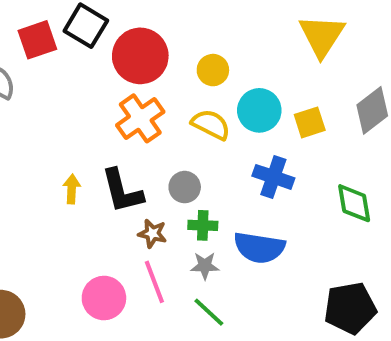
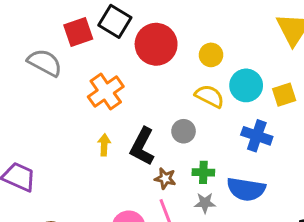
orange cross: (140, 118) -> (106, 92), moved
gray circle: (185, 187) -> (184, 131), moved
black L-shape: (122, 191) -> (142, 146), turned 42

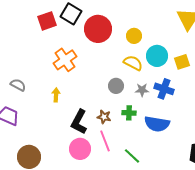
gray semicircle: (45, 63) -> (18, 85), moved, size x0.7
yellow arrow: (104, 145) -> (56, 95), moved
black L-shape: (142, 146) -> (79, 122), moved
gray star: (205, 203) -> (142, 90), moved

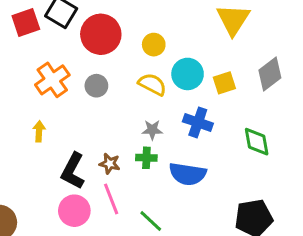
gray circle: (116, 86) -> (96, 86), moved
gray star: (142, 90) -> (152, 130), moved

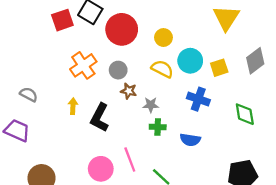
gray star: (152, 130) -> (151, 105), moved
brown star: (110, 164) -> (129, 91), moved
black L-shape: (73, 171) -> (100, 118), moved
blue semicircle: (188, 174) -> (190, 140), size x0.7

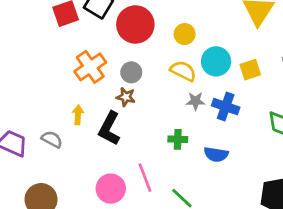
brown star: (129, 91) -> (126, 97), moved
gray semicircle: (29, 94) -> (52, 139), moved
gray star: (151, 105) -> (196, 101), moved

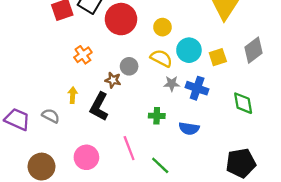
orange cross: (90, 67) -> (83, 55), size x0.7
gray circle: (131, 72) -> (129, 66), moved
pink circle: (111, 189) -> (86, 157), moved

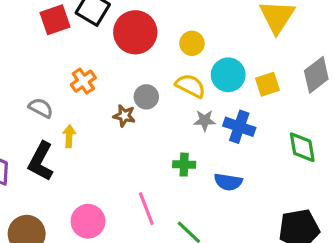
black L-shape: (99, 107) -> (41, 161), moved
gray semicircle: (51, 116) -> (41, 108), moved

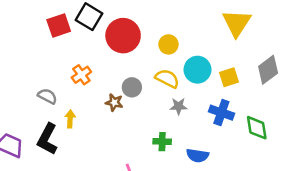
blue cross: (239, 127) -> (221, 113), moved

